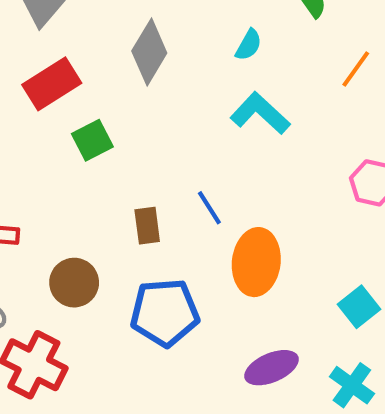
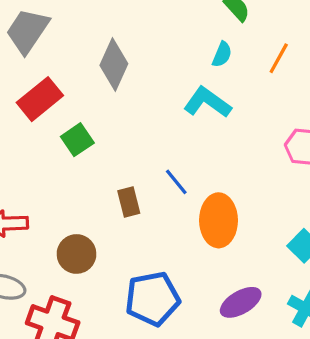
cyan semicircle: (249, 45) -> (222, 54), moved
blue pentagon: (165, 313) -> (153, 299), moved

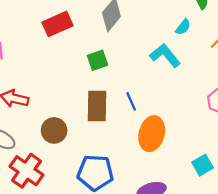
green square: (77, 140) -> (98, 60), moved
brown rectangle: (129, 202) -> (97, 106), size x1.6

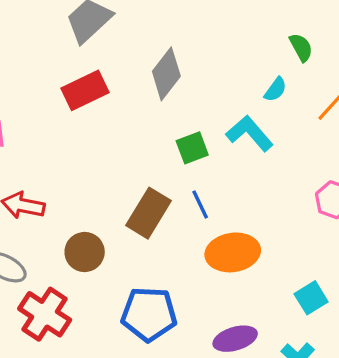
green square: (98, 60) -> (192, 148), moved
brown rectangle: (97, 106) -> (148, 213), turned 32
orange ellipse: (152, 134) -> (233, 252), turned 68

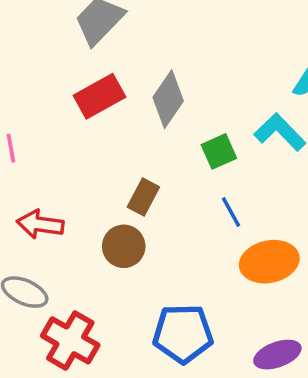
gray diamond: (166, 74) -> (168, 99), moved
brown rectangle: (148, 213) -> (143, 197), moved, size x0.7
brown circle: (85, 252) -> (124, 246), moved

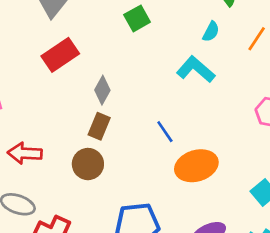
gray diamond: (168, 99) -> (102, 90), moved, size x0.7
green square: (219, 151) -> (137, 18), moved

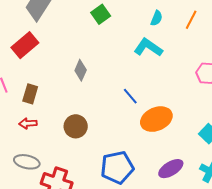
red rectangle: (60, 55) -> (25, 45), moved
brown rectangle: (99, 126) -> (30, 94), moved
red arrow: (25, 153) -> (28, 123), size x0.7

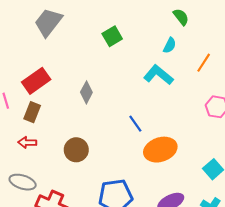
orange line: (191, 20) -> (204, 63), moved
red rectangle: (25, 45) -> (36, 81), moved

